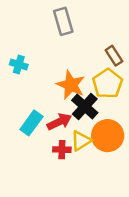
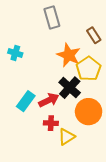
brown rectangle: (114, 56) -> (94, 35), moved
orange star: (71, 85) -> (69, 55), moved
yellow triangle: (81, 141) -> (67, 137), moved

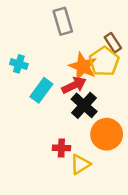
yellow pentagon: (89, 69) -> (104, 61), moved
red arrow: (49, 100) -> (74, 85), moved
cyan rectangle: (26, 101) -> (41, 90), moved

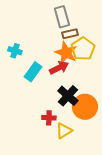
gray rectangle: (63, 21) -> (62, 17), moved
brown rectangle: (113, 43) -> (70, 34), moved, turned -70
black cross: (84, 105) -> (68, 96), moved

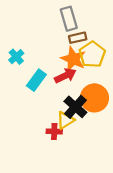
cyan cross: (15, 51) -> (16, 57), turned 32
orange circle: (85, 107) -> (94, 98), moved
yellow triangle: (64, 131) -> (65, 120), moved

